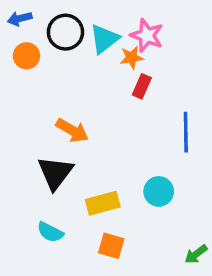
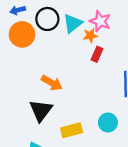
orange circle: (26, 56) -> (22, 34), size x1.5

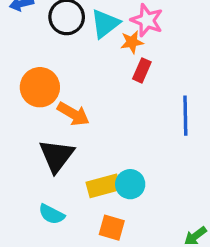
orange circle: (22, 34) -> (40, 87), moved
cyan circle: (108, 123) -> (130, 184), moved

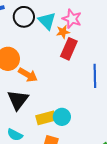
cyan triangle: (105, 24) -> (47, 21), turned -36
red rectangle: (142, 70) -> (69, 49), size x1.5

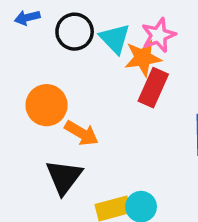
pink star: (72, 19) -> (159, 35), turned 30
orange star: (63, 32) -> (143, 58), size x1.5

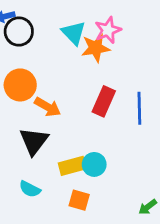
black circle: (75, 32) -> (19, 32), moved
red rectangle: (153, 88) -> (104, 101), moved

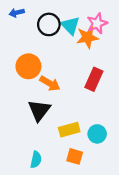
black circle: (19, 32) -> (49, 24), moved
cyan circle: (94, 164) -> (97, 134), moved
cyan semicircle: (30, 189) -> (36, 160), moved, turned -105

